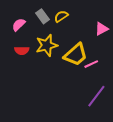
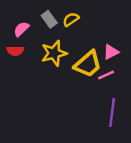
pink triangle: (102, 29) -> (111, 52), moved
red semicircle: (22, 51) -> (15, 51), moved
purple line: (96, 96) -> (112, 113), turned -30

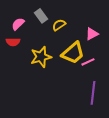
yellow semicircle: (71, 19) -> (59, 25), moved
pink triangle: (111, 52) -> (92, 34), moved
yellow star: (54, 53) -> (41, 57), moved

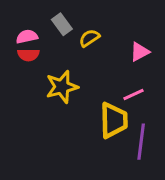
pink semicircle: (18, 24) -> (27, 37), turned 32
red semicircle: (13, 42) -> (28, 55), moved
yellow trapezoid: (73, 53) -> (114, 120), moved, turned -50

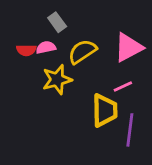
pink semicircle: (27, 37) -> (46, 47), moved
yellow semicircle: (89, 38) -> (82, 52), moved, size x1.5
pink triangle: (140, 52) -> (128, 47), size x1.6

